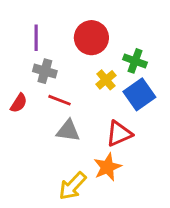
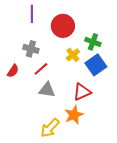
purple line: (36, 38) -> (32, 14), moved
red line: (59, 100) -> (41, 69), turned -63

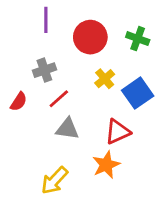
green cross: (93, 42) -> (138, 39), moved
gray cross: (31, 49) -> (44, 70), turned -35
yellow arrow: (50, 128) -> (54, 180), moved

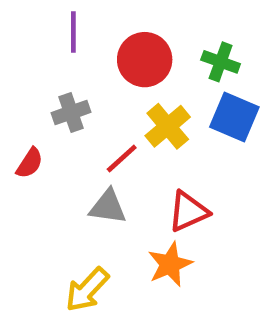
yellow cross: (105, 79) -> (168, 126), size x1.4
blue square: (138, 93) -> (234, 117), moved, turned -32
red line: (59, 99) -> (122, 158), moved

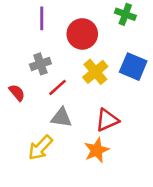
green cross: (221, 62) -> (125, 14), moved
red line: (122, 158) -> (57, 87), moved
red semicircle: (30, 163) -> (17, 93), turned -72
yellow arrow: (87, 290) -> (40, 148), moved

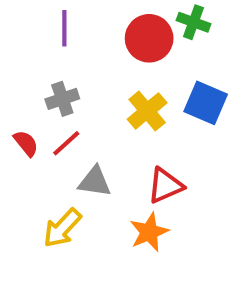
red circle: (82, 34) -> (149, 38), moved
red line: (57, 87) -> (66, 143), moved

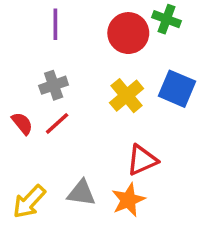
gray triangle: (95, 182) -> (81, 193), moved
yellow arrow: (62, 228) -> (29, 202), moved

